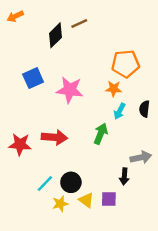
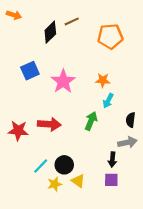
orange arrow: (15, 16) -> (14, 15), turned -136
orange pentagon: (125, 64) -> (110, 36), moved
pink star: (70, 90) -> (63, 81), turned 30
black semicircle: (144, 109) -> (131, 120), moved
purple square: (109, 199) -> (111, 180), moved

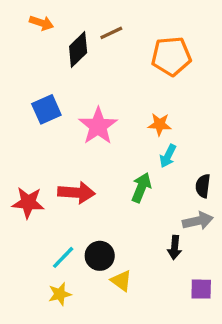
orange arrow: (14, 15) -> (41, 23), moved
purple square: (111, 180) -> (201, 289), moved
yellow star: (55, 184) -> (60, 294), moved

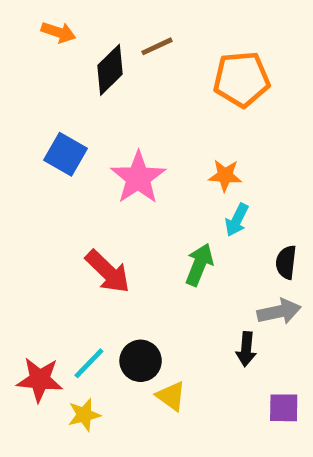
blue square: (46, 109) -> (65, 154), turned -36
red arrow: (76, 193) -> (108, 272), turned 40
red star: (28, 203) -> (40, 380), moved

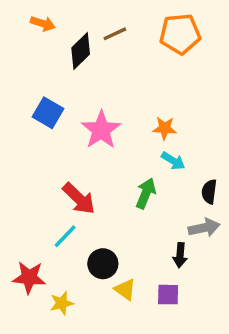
orange pentagon: (241, 79) -> (180, 34), moved
cyan arrow: (237, 220) -> (173, 161), turned -85
cyan line: (89, 363) -> (65, 236), moved
purple square: (284, 408) -> (168, 295), moved

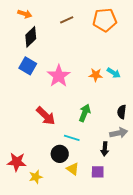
black diamond: (81, 51) -> (31, 37), moved
cyan arrow: (173, 161) -> (114, 73), moved
cyan line: (65, 236) -> (72, 138), moved, turned 63

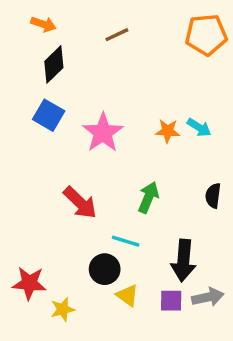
orange pentagon: (105, 20) -> (206, 35), moved
gray arrow: (119, 133) -> (208, 297), moved
black arrow: (105, 149) -> (183, 260), size x1.6

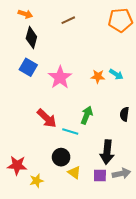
black diamond: (54, 64) -> (31, 38), turned -30
cyan line: (126, 241) -> (70, 132), moved

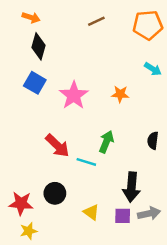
brown line: (68, 20) -> (96, 21), moved
cyan arrow: (116, 74) -> (153, 69), moved
black circle: (61, 157) -> (55, 193), moved
yellow star: (37, 181) -> (29, 231), moved

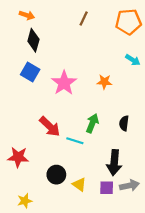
brown line: (96, 21) -> (84, 18), turned -40
black semicircle: (153, 141) -> (124, 123), moved
black circle: (55, 193) -> (56, 175), moved
red star: (21, 203) -> (18, 157), moved

